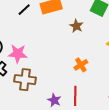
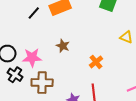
brown star: (76, 26) -> (63, 46), moved

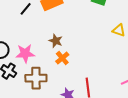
orange cross: (96, 62) -> (62, 58), moved

